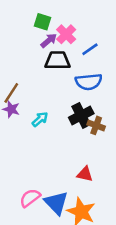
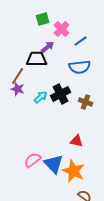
green square: (42, 22) -> (43, 19), turned -32
purple arrow: (49, 41) -> (48, 47), moved
black trapezoid: (57, 60) -> (37, 59), moved
black cross: (81, 115) -> (61, 94), moved

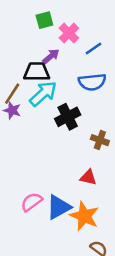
cyan arrow: (41, 97) -> (43, 94), moved, size x1.6
brown cross: (86, 102) -> (100, 140), moved
blue triangle: (54, 164) -> (59, 207), turned 45

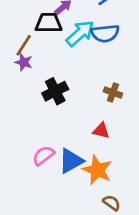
cyan arrow: (43, 94) -> (80, 33), moved
black cross: (68, 117) -> (55, 91), moved

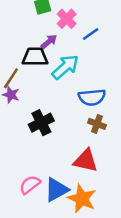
blue semicircle: (105, 33) -> (92, 97), moved
red triangle: (101, 131) -> (86, 161), size x1.5

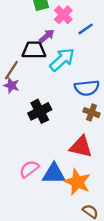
blue triangle: (56, 190) -> (54, 174), turned 30

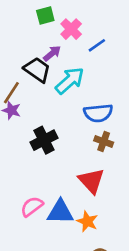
black trapezoid: (34, 50) -> (37, 70), turned 35
red triangle: (81, 147) -> (91, 181), turned 35
orange star: (77, 182) -> (87, 221), size x0.7

